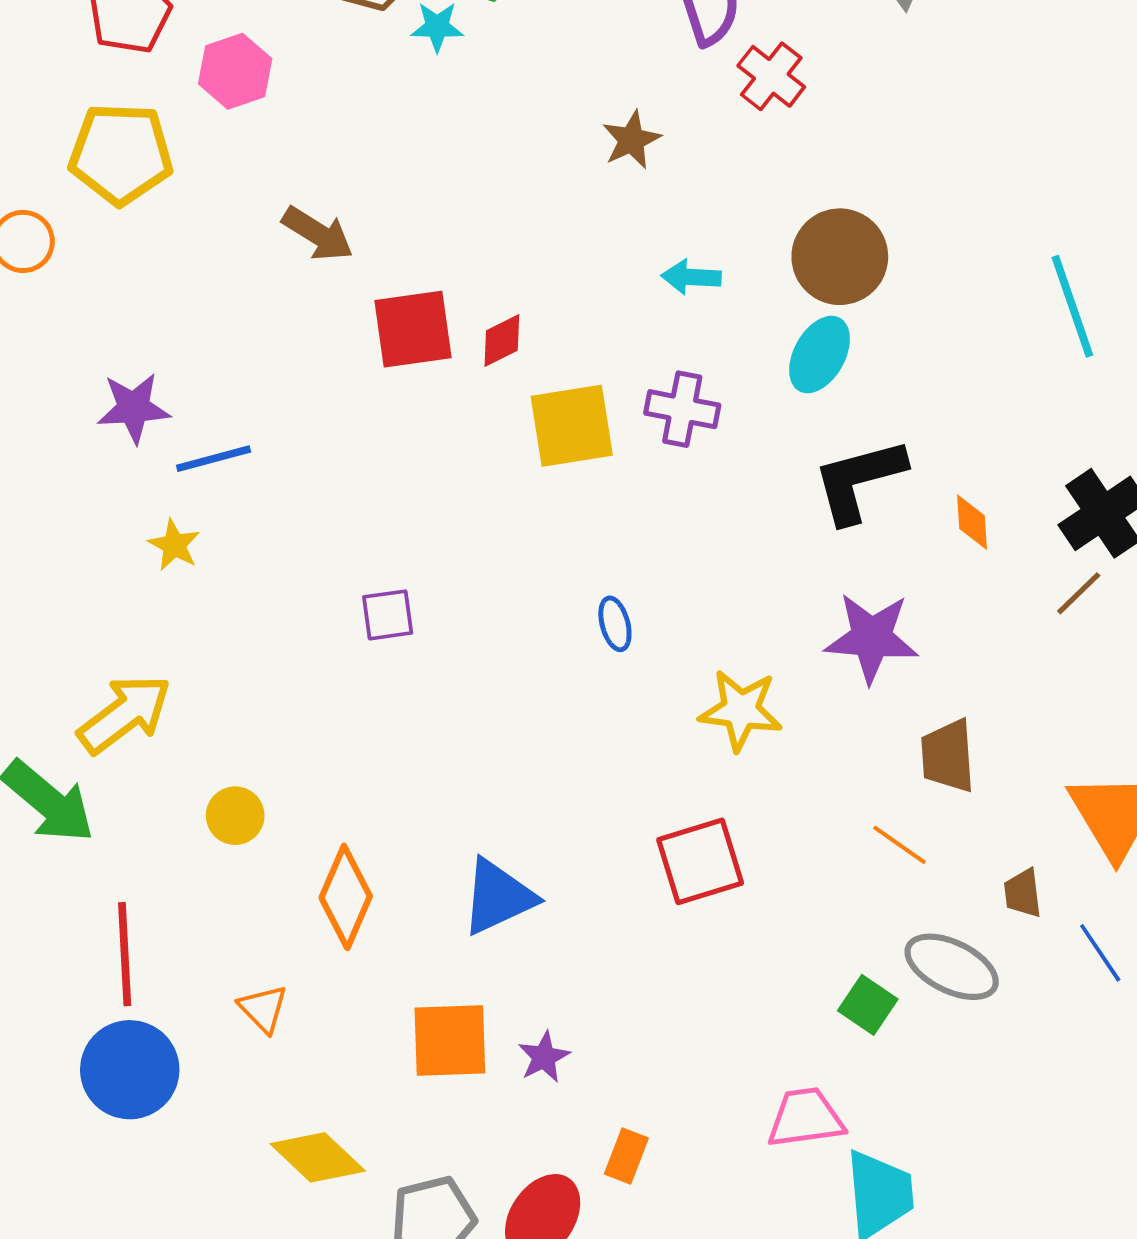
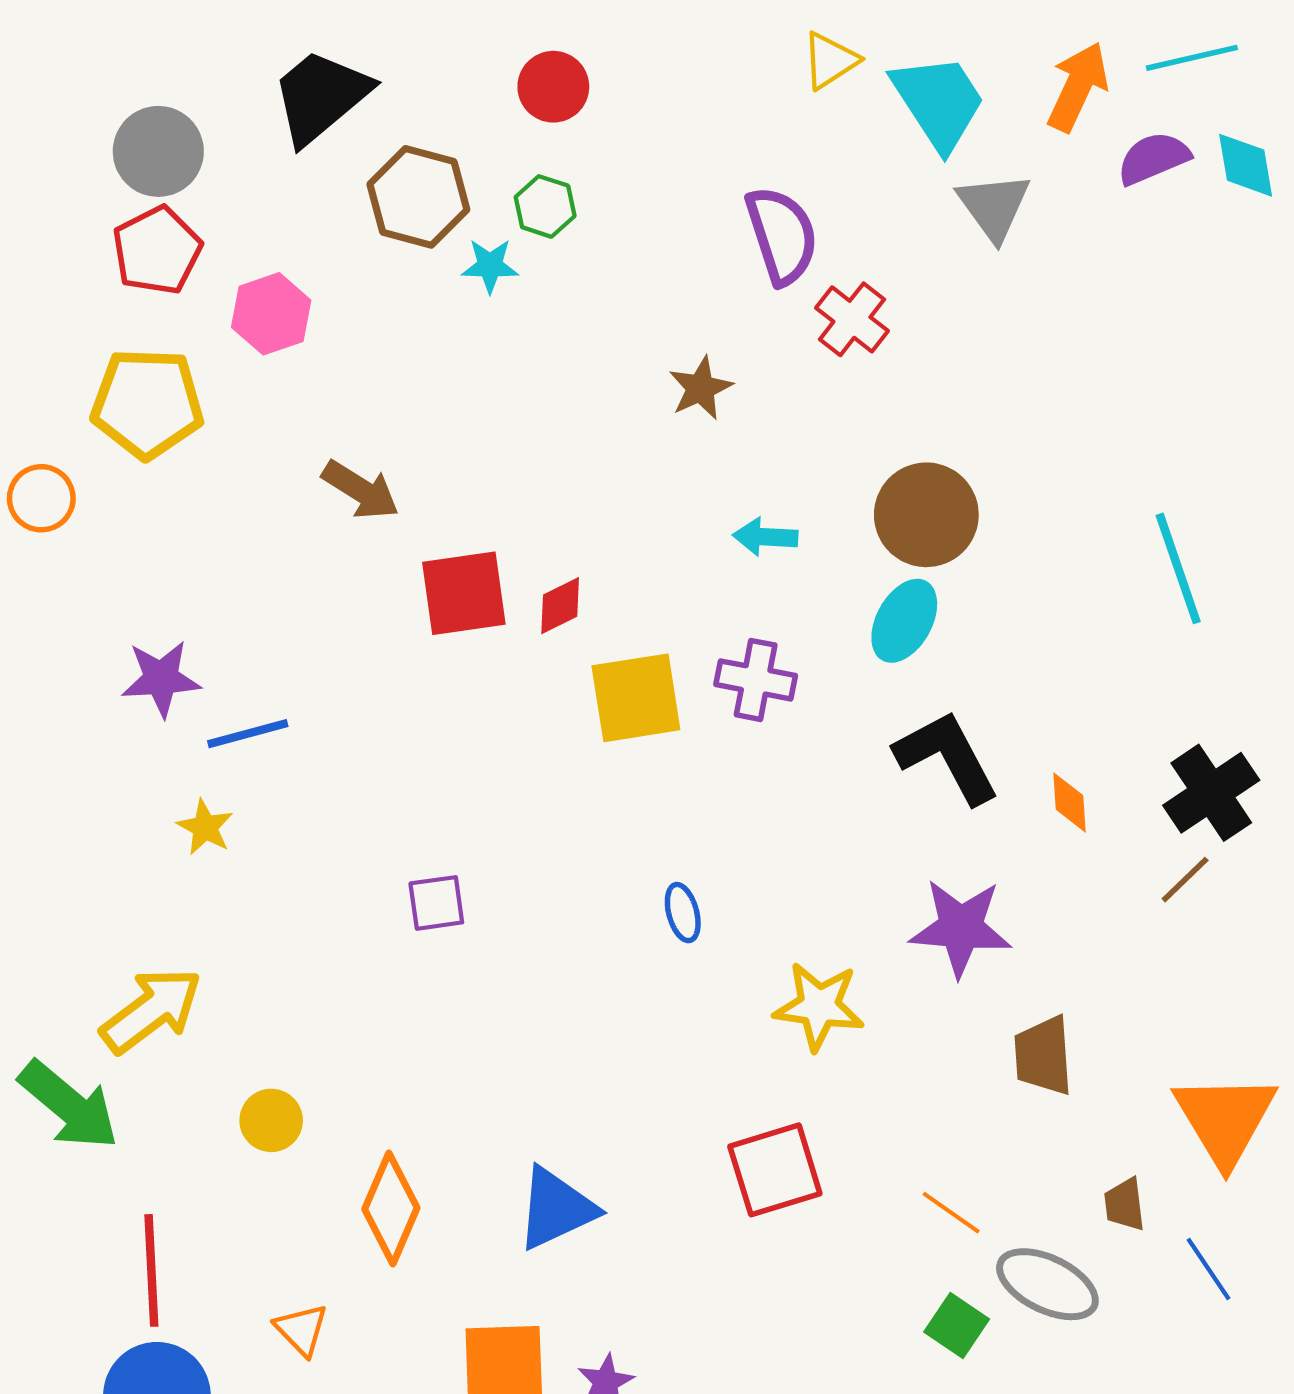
black L-shape: (859, 480) -> (947, 757), turned 77
orange line: (900, 845) -> (951, 1213), moved

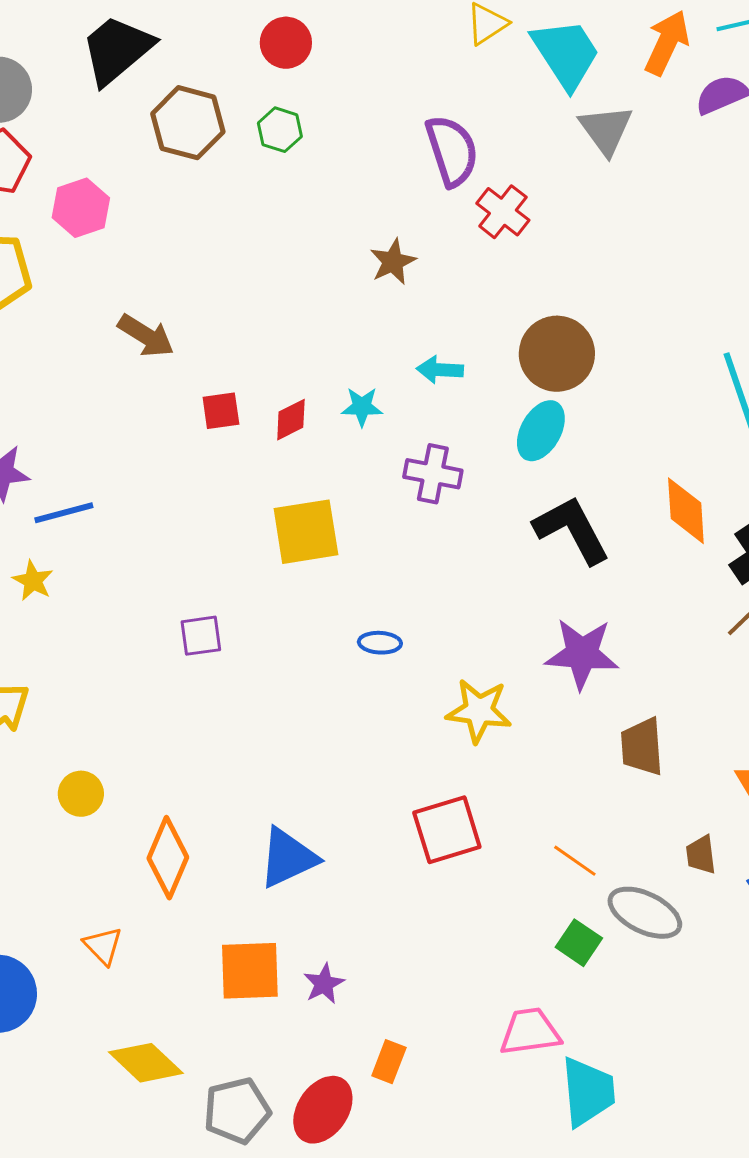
cyan star: (490, 266) -> (362, 407), moved
red square: (464, 593) -> (221, 411), size x0.6
yellow square: (636, 698) -> (306, 532), moved
orange diamond: (1069, 802) -> (686, 511), moved, size x1.5
blue ellipse: (683, 913) -> (380, 643), turned -72

